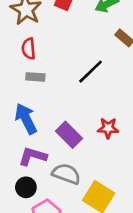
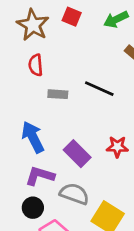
black line: (91, 72) -> (99, 89), turned 68
gray rectangle: (35, 77) -> (58, 94), moved

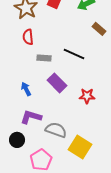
blue arrow: (33, 137) -> (26, 89), size x0.6
purple rectangle: (77, 154) -> (57, 83), moved
black circle: (33, 208) -> (17, 140), moved

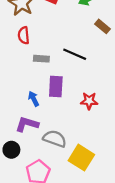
purple rectangle: (57, 83) -> (56, 86), turned 48
blue arrow: (26, 89) -> (34, 99), moved

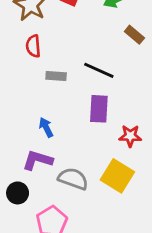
purple rectangle: (56, 86) -> (99, 109), moved
red star: (89, 101) -> (130, 136), moved
yellow square: (81, 158) -> (117, 176), moved

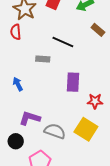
red semicircle: (33, 46) -> (16, 32), moved
black line: (99, 70) -> (63, 42), moved
blue arrow: (46, 127) -> (18, 84), moved

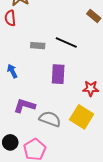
black line: (63, 42) -> (66, 43), moved
purple rectangle: (73, 82) -> (58, 74), moved
black circle: (16, 141) -> (10, 142), moved

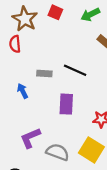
blue arrow: (12, 71) -> (23, 91), moved
purple L-shape: (24, 106) -> (30, 138), turned -40

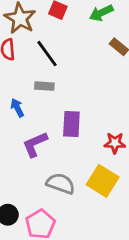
black line: (75, 70) -> (47, 54), moved, turned 30
purple L-shape: (30, 138) -> (35, 144), moved

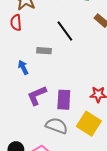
black line: (47, 54) -> (65, 31), moved
purple rectangle: (71, 124) -> (64, 100), moved

